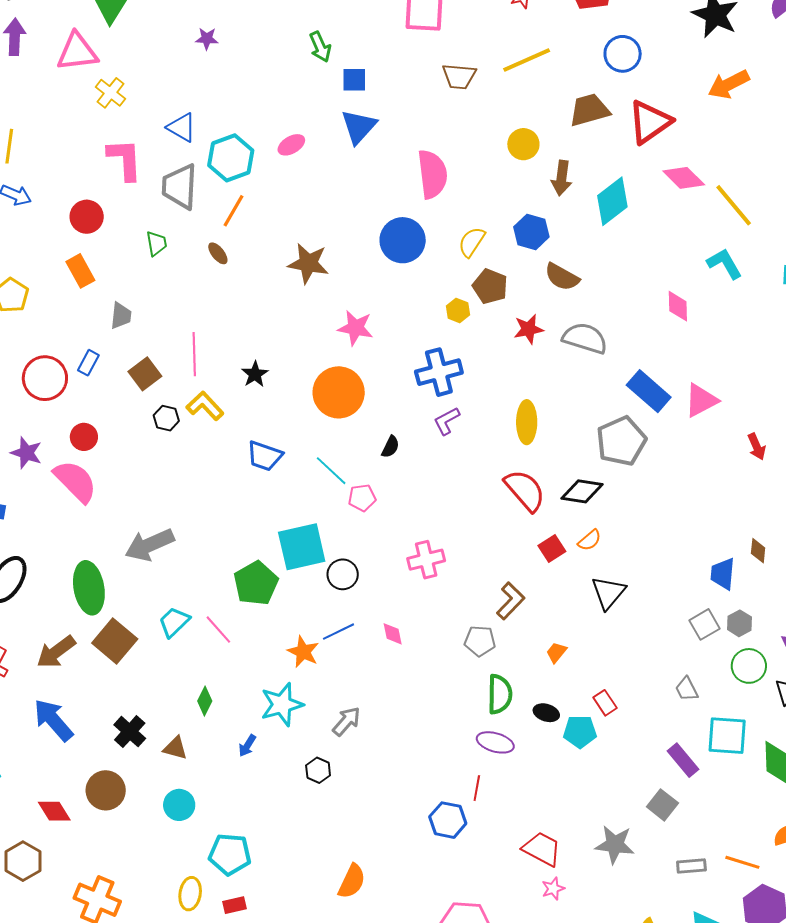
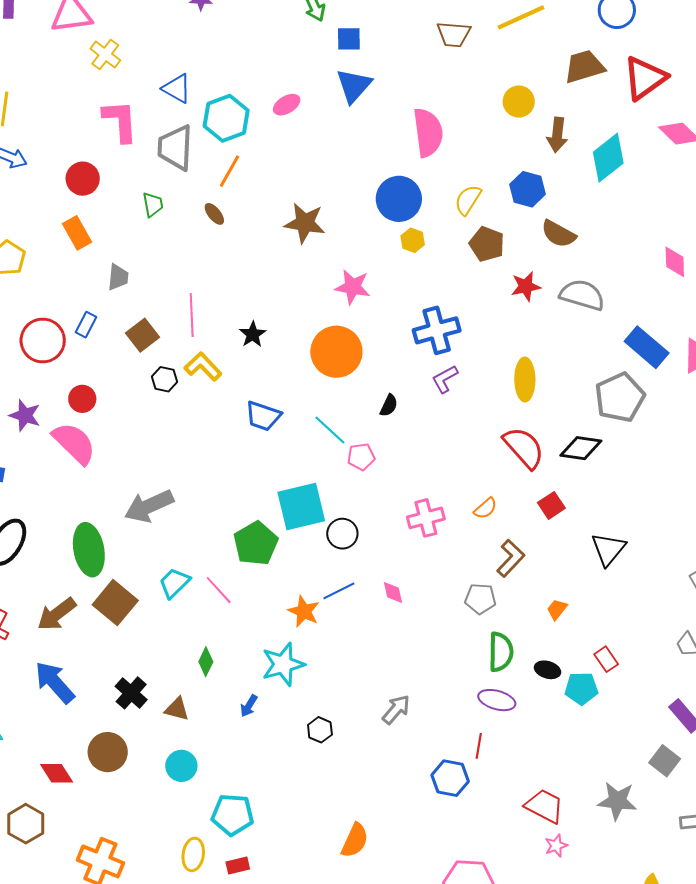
yellow hexagon: (458, 310) -> (413, 240), moved
orange semicircle: (590, 540) -> (485, 508), moved
gray arrow: (346, 721) -> (396, 709), moved

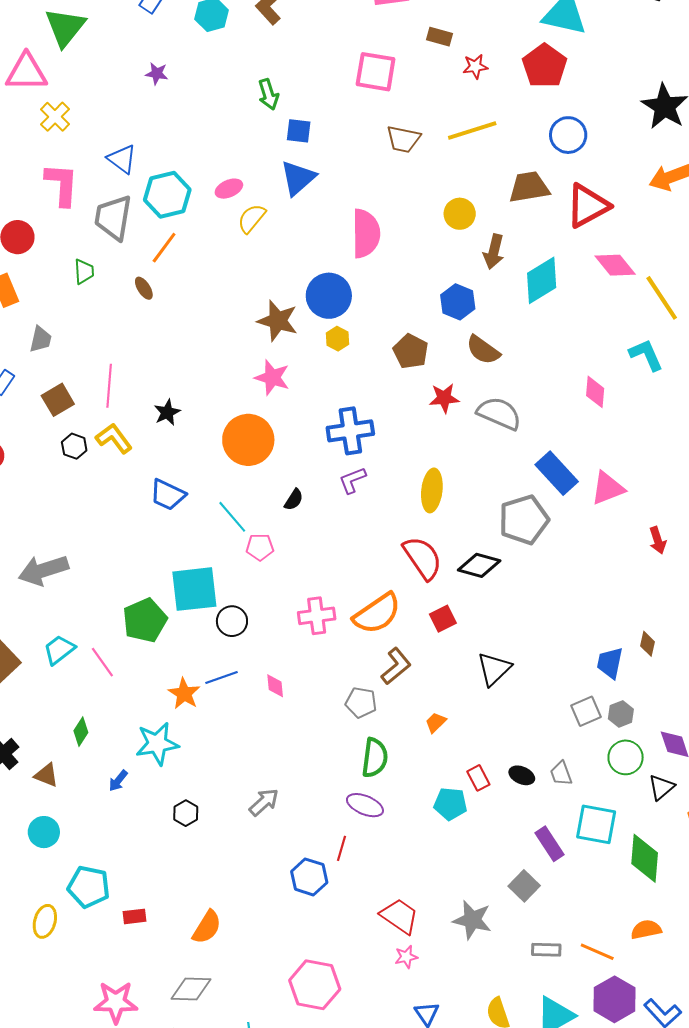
yellow semicircle: (468, 200) -> (252, 218), moved
brown star: (305, 223) -> (278, 321), moved
orange semicircle: (485, 508) -> (377, 613), size x2.0
black ellipse: (548, 670) -> (522, 775), moved
red rectangle: (238, 865) -> (135, 916), moved

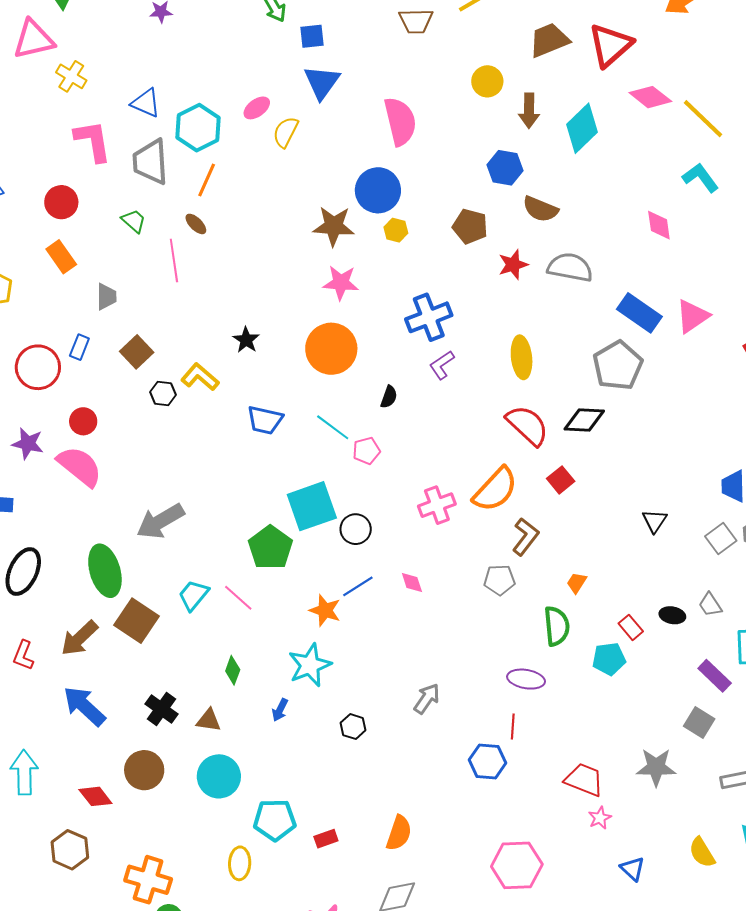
green trapezoid: (84, 271) -> (134, 221), turned -32
pink line: (109, 386) -> (174, 261), moved
black triangle: (494, 669) -> (655, 521), moved, size x0.7
green semicircle: (375, 758) -> (557, 626), moved
cyan circle: (44, 832) -> (219, 776), size x1.4

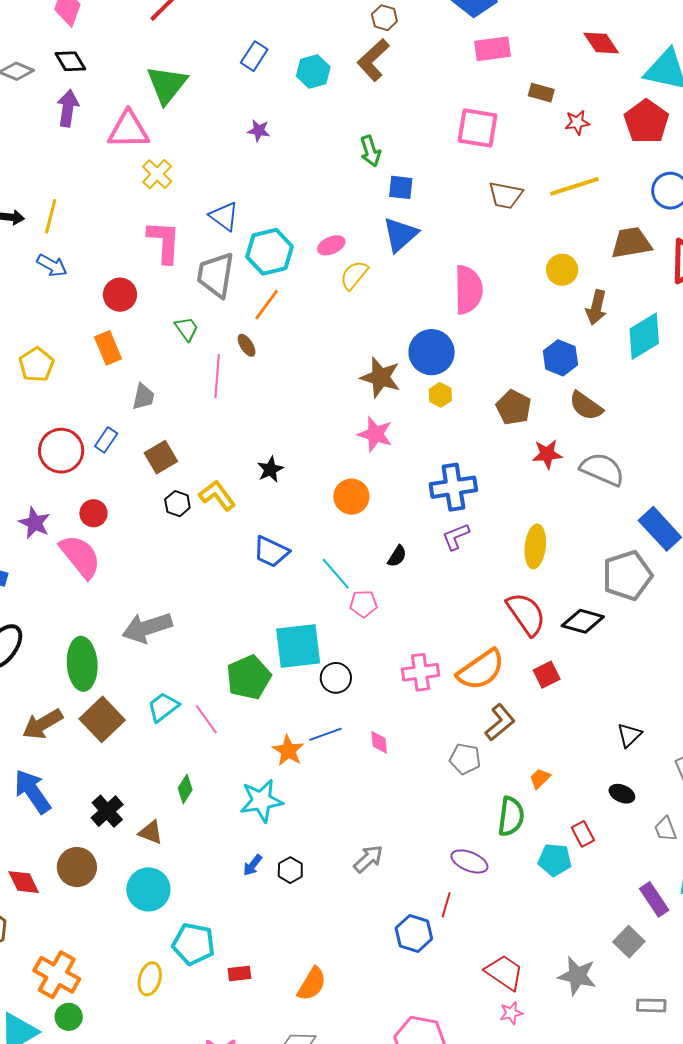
orange circle: (331, 349) -> (351, 497), size x0.7
black ellipse: (672, 615) -> (622, 794), moved
blue arrow: (280, 710) -> (253, 865), moved

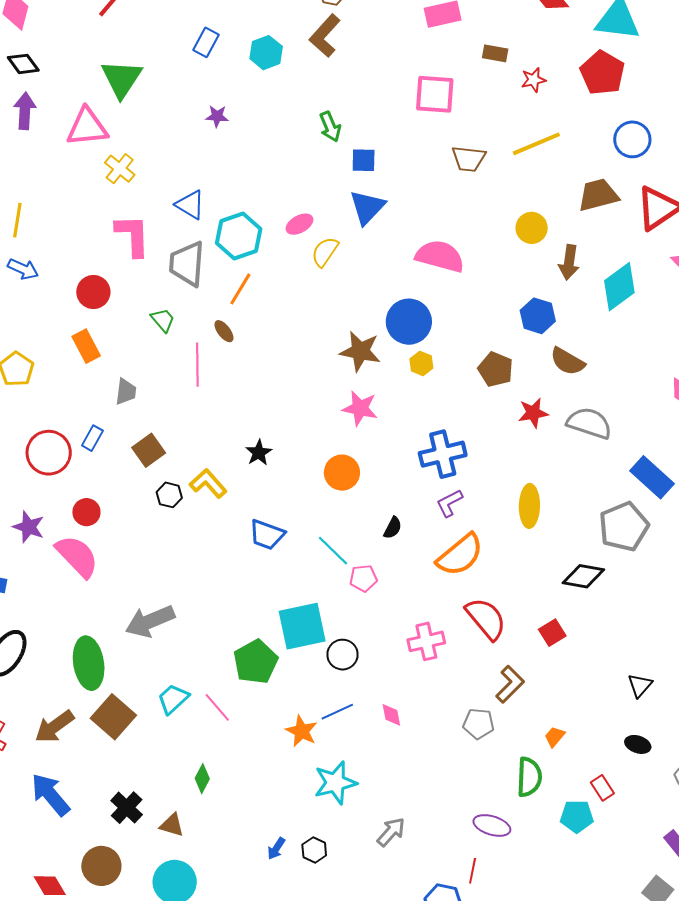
pink semicircle: (468, 290) -> (440, 256), turned -69
red semicircle: (526, 614) -> (486, 619), moved
orange semicircle: (481, 670) -> (460, 555), moved
cyan star: (261, 801) -> (335, 783), moved

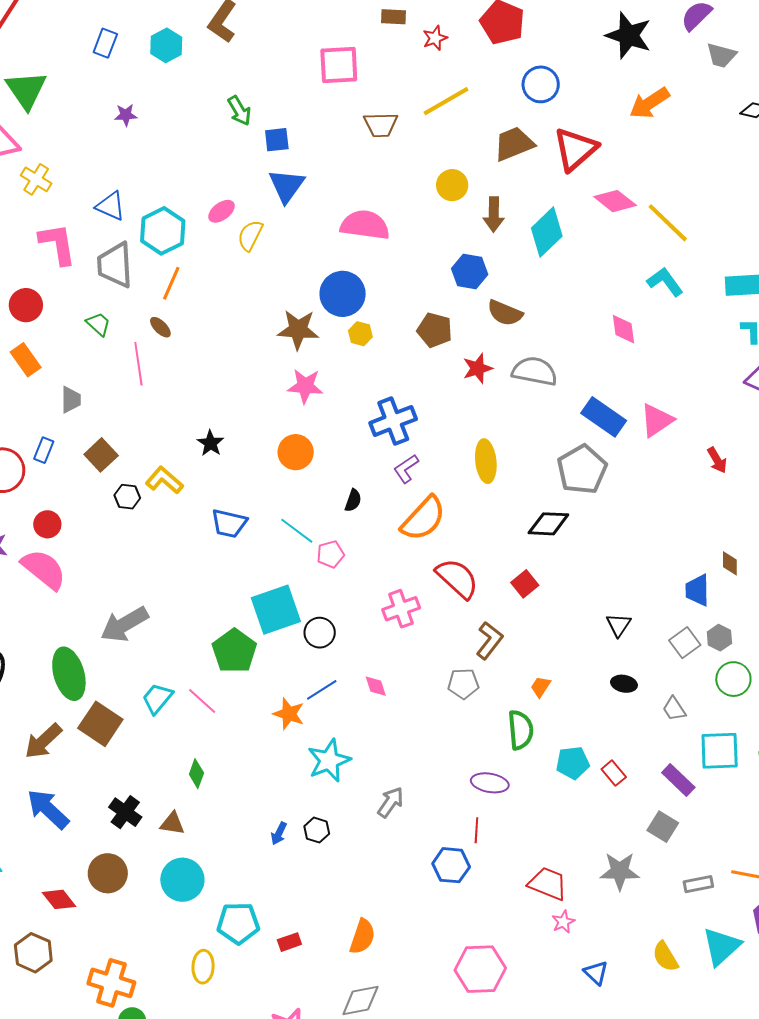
red rectangle: (602, 788) -> (614, 773), moved

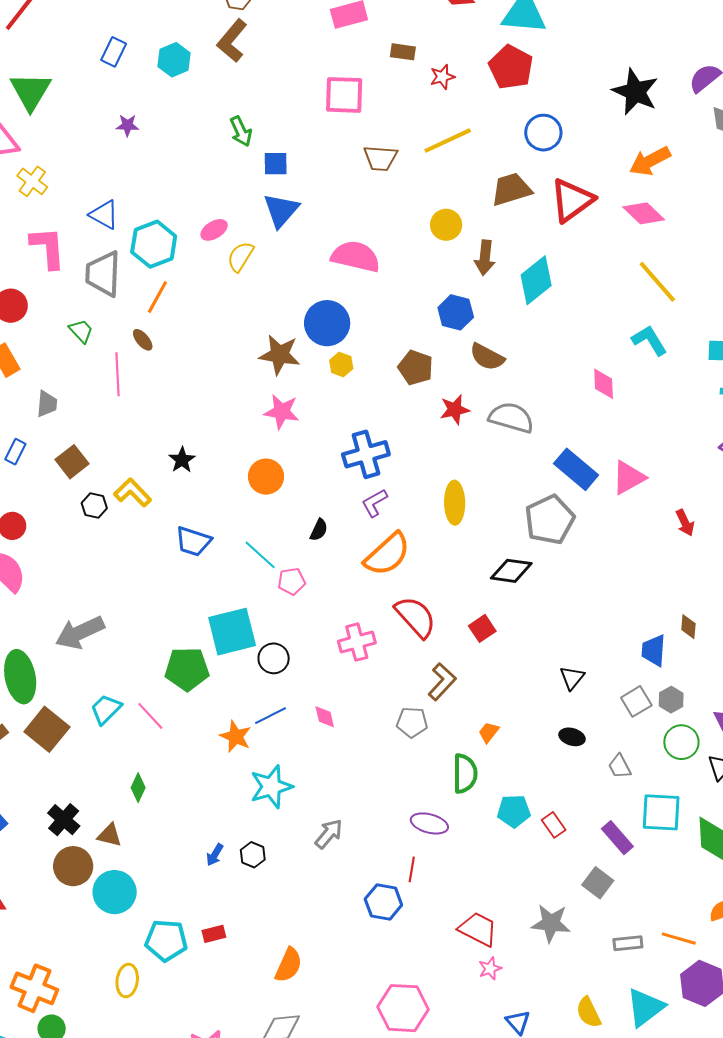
pink diamond: (615, 201) -> (644, 213), moved
green pentagon: (234, 651) -> (187, 669), turned 30
brown circle: (108, 873) -> (73, 866), moved
red rectangle: (289, 942) -> (214, 934), moved

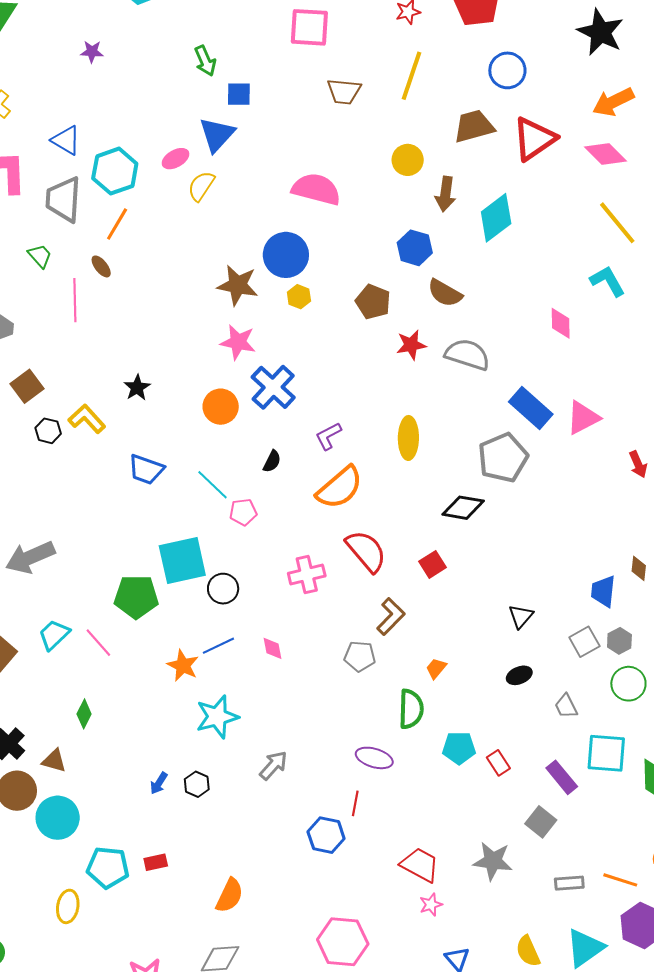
yellow line: (448, 141) -> (412, 76), turned -48
blue triangle: (281, 210) -> (217, 135), moved
blue cross: (366, 454) -> (273, 387), moved, turned -33
black ellipse: (572, 737) -> (519, 675), turned -40

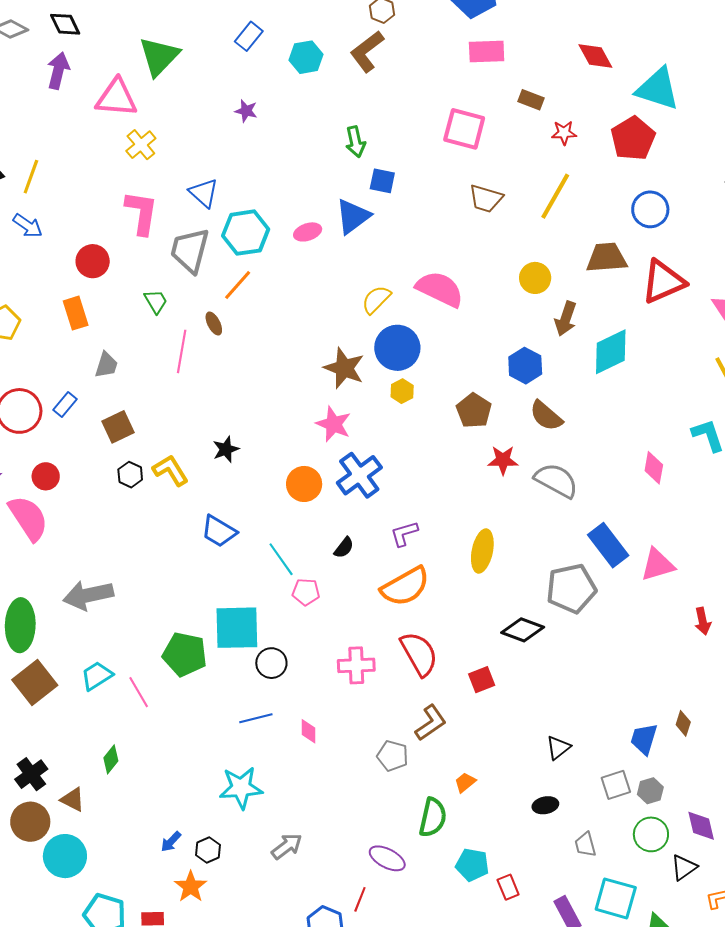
yellow semicircle: (201, 186) -> (376, 300), moved
orange star: (183, 666) -> (191, 887), moved

